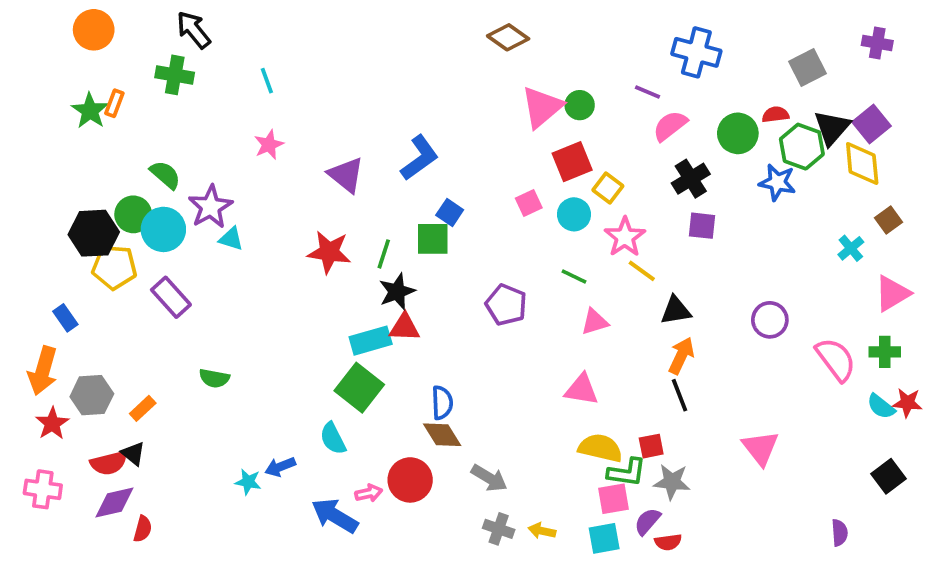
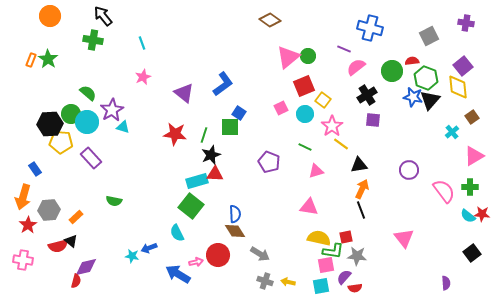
orange rectangle: (114, 103) -> (31, 60), moved
black triangle: (832, 128) -> (430, 100), moved
purple diamond: (114, 503) -> (86, 267), moved

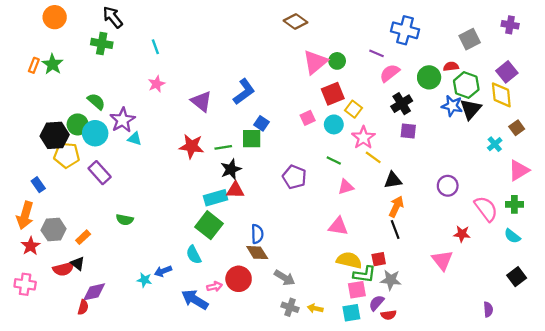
green line: (204, 135) -> (223, 147), turned 63
red star: (482, 214) -> (462, 234), moved

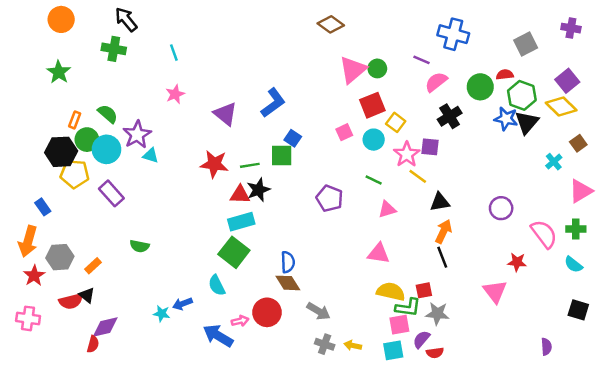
orange rectangle: (34, 65) -> (75, 120), moved
yellow diamond: (501, 95) -> (561, 106), turned -40
purple square: (408, 131) -> (430, 147), moved
red triangle: (235, 190) -> (240, 195), moved
black square: (517, 277) -> (578, 310), turned -36

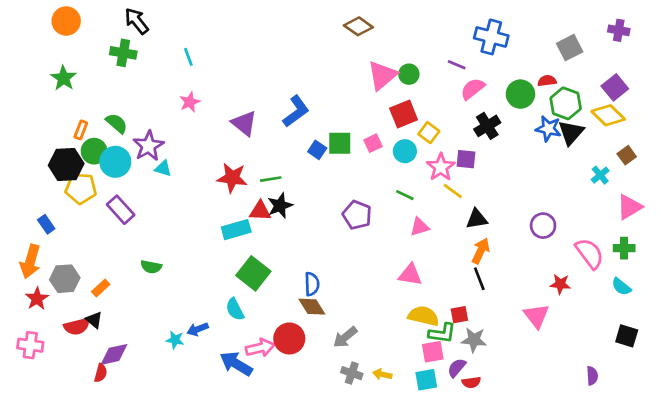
green square: (282, 155) -> (340, 143), moved
cyan rectangle: (241, 222) -> (236, 230), moved
gray arrow: (318, 311) -> (345, 337), turned 110
pink arrow: (240, 321) -> (260, 348), size x1.5

